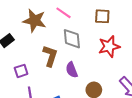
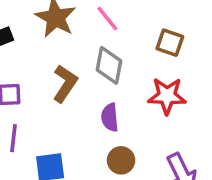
purple semicircle: (72, 70) -> (110, 117), moved

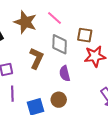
brown square: (170, 43) -> (85, 35), moved
brown circle: (121, 160) -> (59, 100), moved

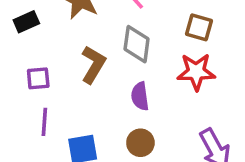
brown square: (85, 35) -> (199, 27), moved
brown circle: (59, 100) -> (140, 143), moved

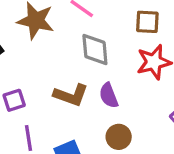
brown L-shape: (93, 65) -> (71, 95), moved, turned 92

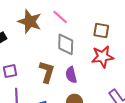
brown L-shape: (71, 95) -> (47, 72), turned -100

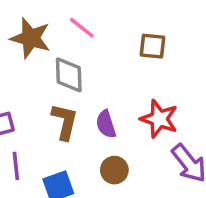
gray diamond: (66, 44) -> (69, 75), moved
red star: (103, 57) -> (159, 119), moved, turned 30

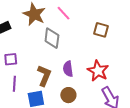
brown L-shape: (65, 122) -> (44, 76), moved

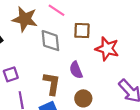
brown square: (101, 30) -> (82, 31), moved
red star: (98, 71) -> (107, 49), moved

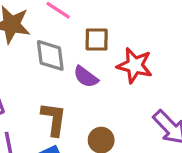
purple semicircle: (76, 70) -> (86, 77), moved, turned -30

